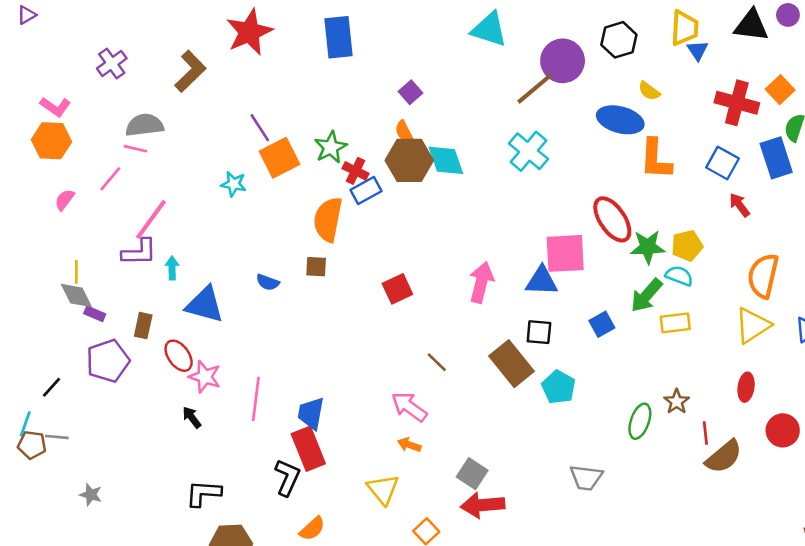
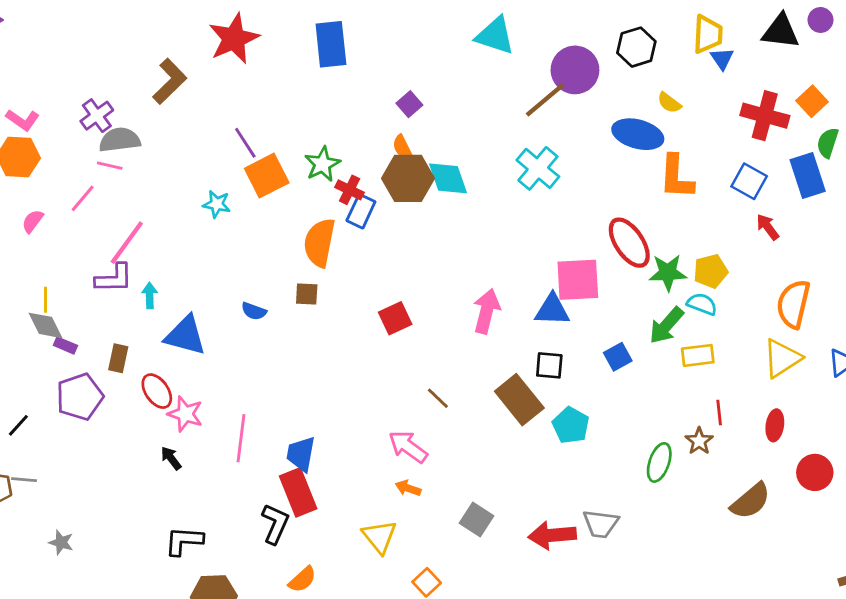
purple cross: (112, 63) -> (97, 116), moved
blue rectangle: (366, 191) -> (361, 211), turned -36
red line: (705, 433) -> (719, 412), moved
red arrow: (483, 505) -> (552, 535), moved

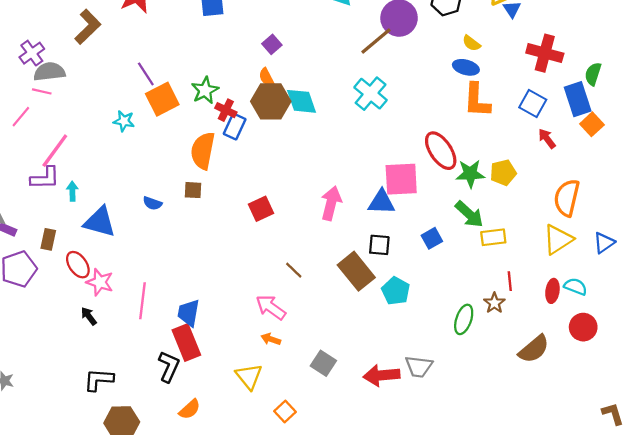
orange square: (812, 101) -> (592, 124), moved
blue ellipse: (638, 134) -> (466, 67), moved, size x0.7
cyan semicircle: (702, 304) -> (575, 287), moved
green arrow: (666, 325) -> (469, 214), turned -88

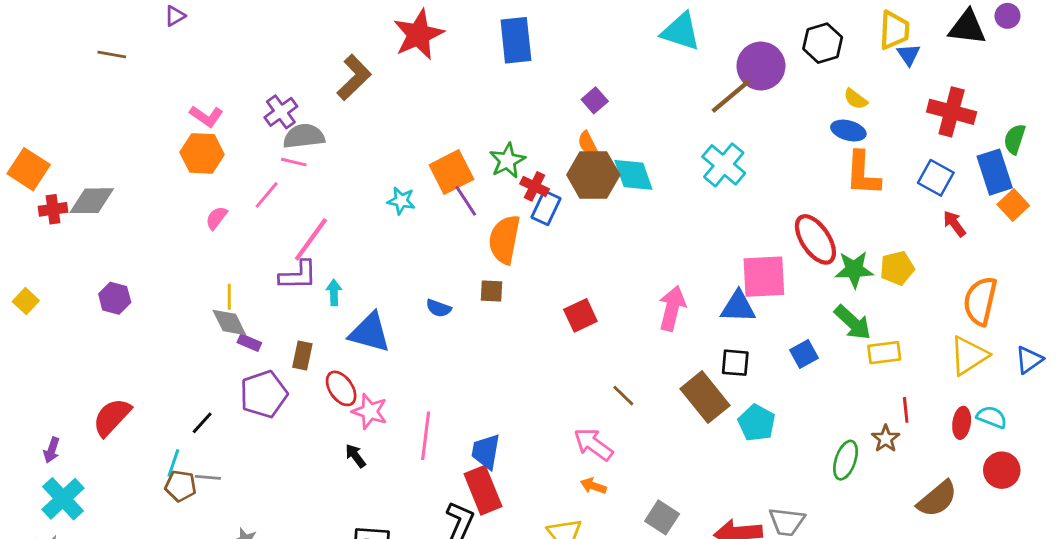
purple line: (146, 74) -> (466, 201), moved

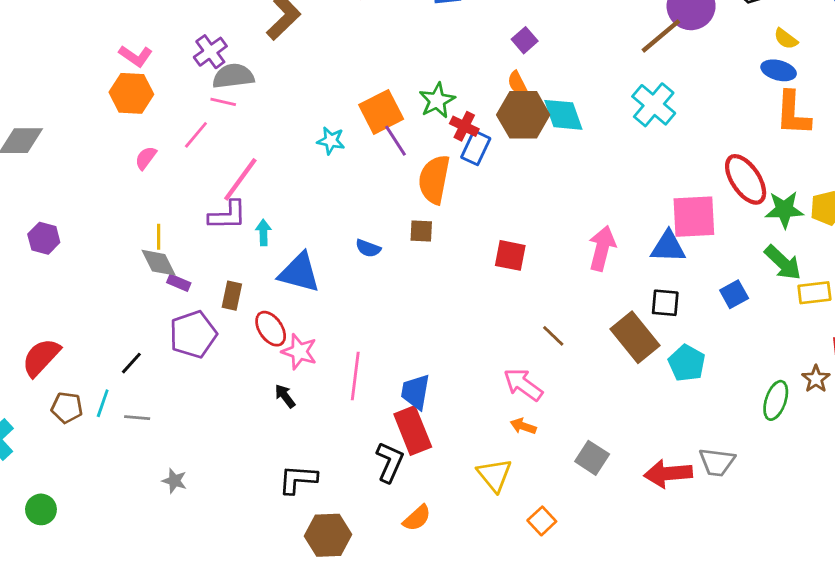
red square: (580, 315) -> (510, 255), turned 36
brown pentagon: (181, 486) -> (67, 408), moved

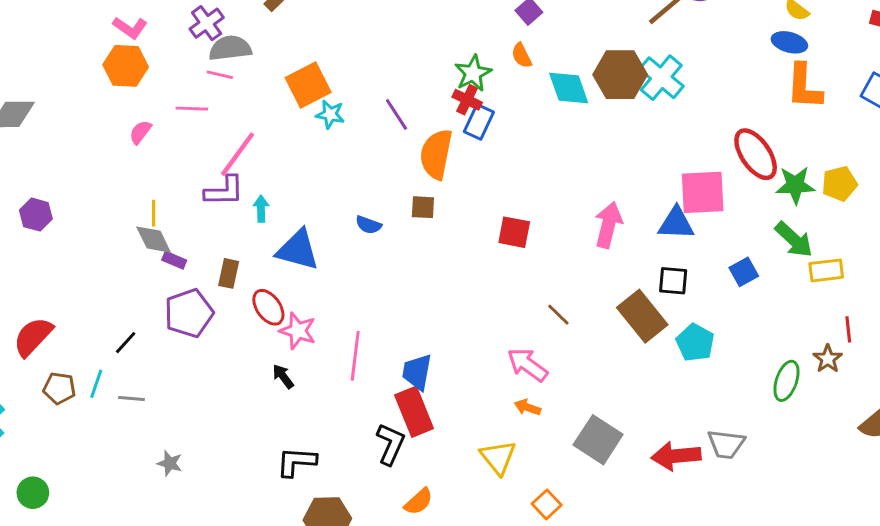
green star: (437, 100) -> (473, 73), moved
orange square: (381, 112) -> (308, 85), moved
brown hexagon: (523, 115) -> (620, 75), moved
pink line: (196, 135) -> (192, 109), turned 52
gray square: (592, 458) -> (598, 440), size x1.4

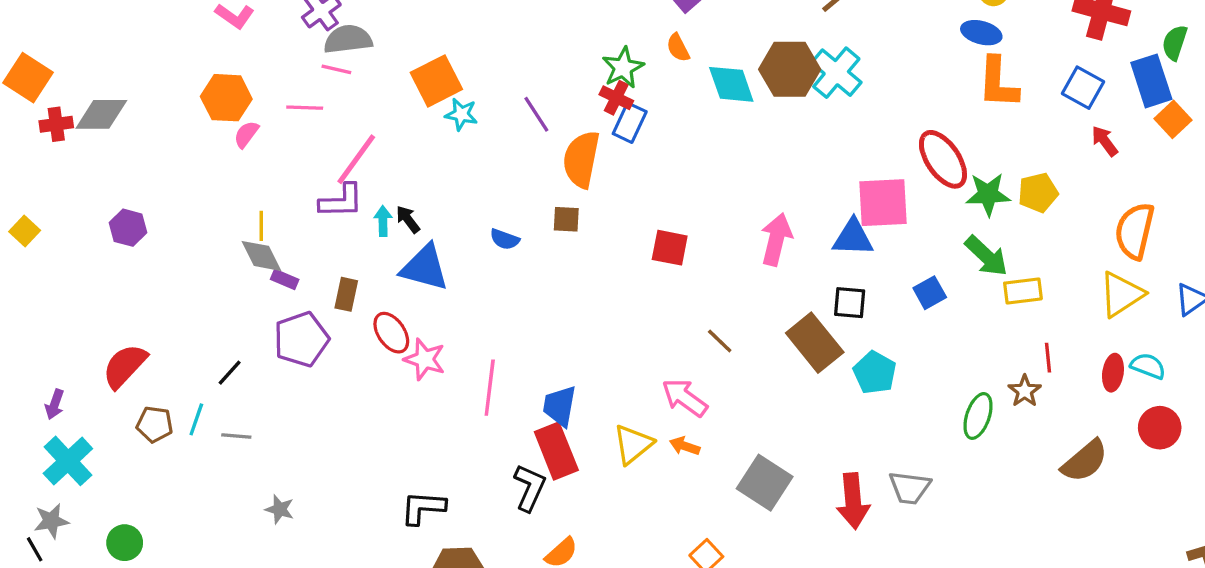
orange hexagon: (126, 66) -> (226, 98), moved
black arrow: (283, 376) -> (408, 219), moved
red arrow: (676, 456) -> (853, 501), turned -90
yellow triangle: (498, 457) -> (633, 444), moved, turned 30

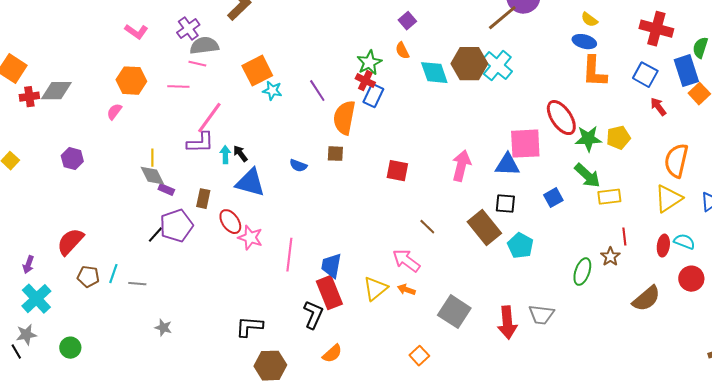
pink semicircle: (246, 134) -> (114, 112), moved
black line: (230, 373) -> (155, 235), moved

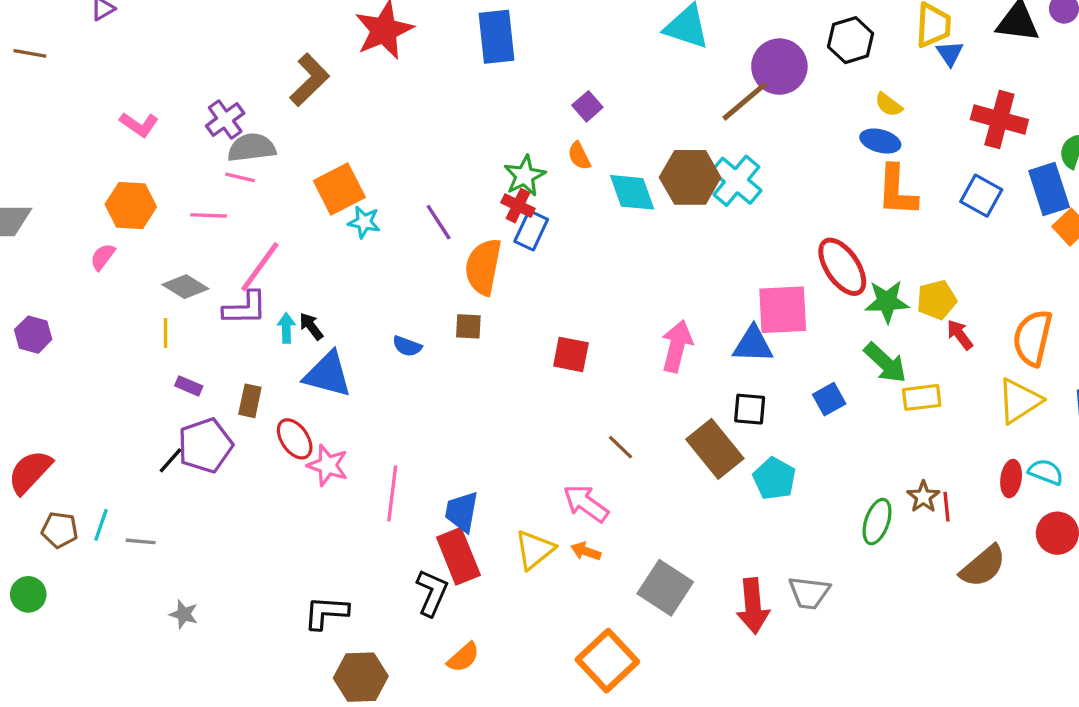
red arrow: (658, 107) -> (960, 335), moved
gray diamond: (152, 176) -> (185, 287), moved, turned -32
red line: (624, 237) -> (947, 507), moved
green circle: (70, 348) -> (28, 594), moved
orange square: (419, 356) -> (607, 661), size x1.8

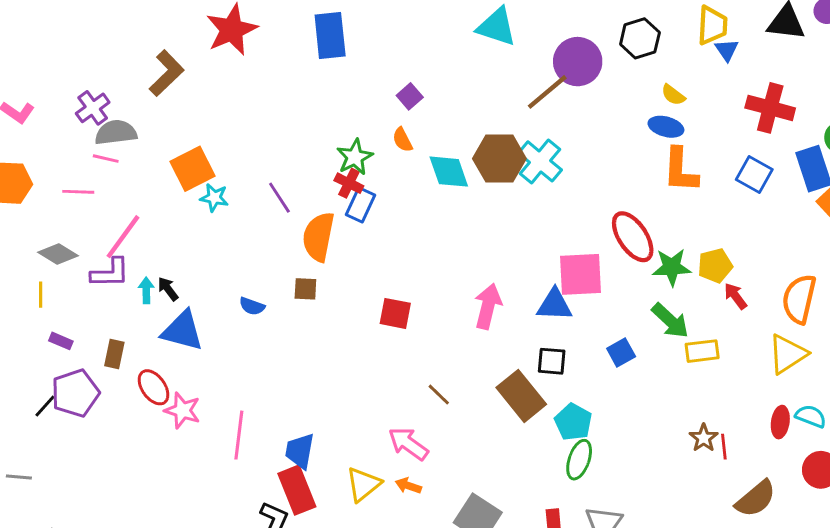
green ellipse: (877, 522) -> (579, 460), moved

